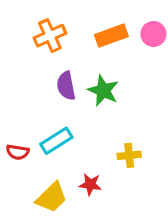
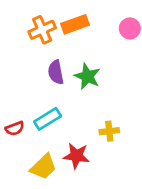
orange rectangle: (111, 36) -> (75, 24), moved
red semicircle: (18, 152) -> (15, 128), turned -30
red star: (90, 184) -> (76, 156), size x1.4

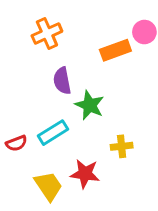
orange rectangle: (75, 24) -> (115, 50), moved
green star: (87, 76) -> (90, 105), moved
yellow trapezoid: (44, 167) -> (48, 186), turned -80

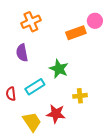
purple semicircle: (62, 81) -> (22, 53), moved
red semicircle: (16, 143) -> (11, 94), turned 104

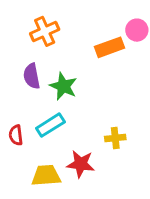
green star: (59, 69) -> (63, 86), moved
yellow trapezoid: (32, 122) -> (46, 176), turned -60

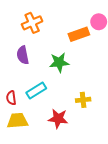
green star: (63, 86) -> (59, 62), moved, turned -30
yellow trapezoid: (46, 176) -> (17, 121), moved

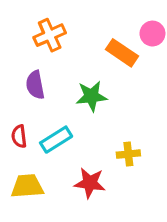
orange rectangle: (79, 34) -> (122, 53), turned 54
red semicircle: (11, 98) -> (19, 136), moved

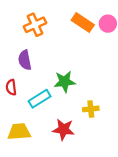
orange rectangle: (122, 53) -> (83, 22), moved
green star: (91, 96) -> (65, 82), moved
red semicircle: (19, 136) -> (11, 87), moved

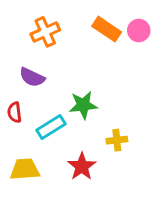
purple semicircle: (25, 60) -> (32, 77), turned -54
red star: (63, 129) -> (82, 166), turned 30

